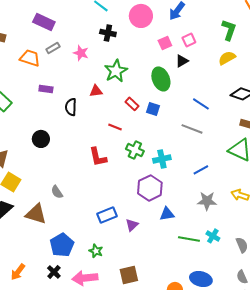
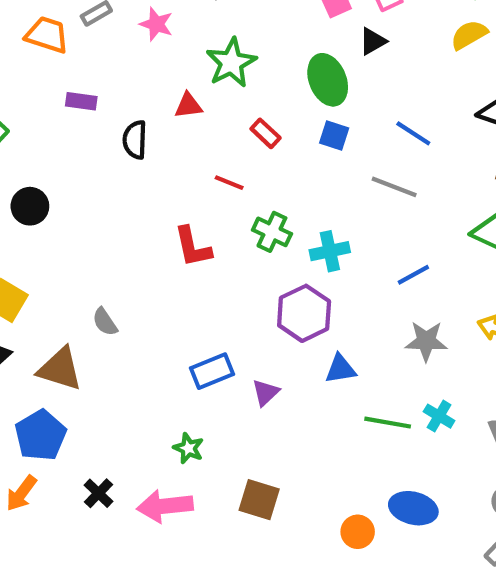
blue square: (153, 109) -> (334, 135), moved
black circle: (41, 139) -> (30, 206), moved
blue pentagon: (62, 245) -> (41, 435), moved
brown square: (129, 275) -> (259, 500), turned 30

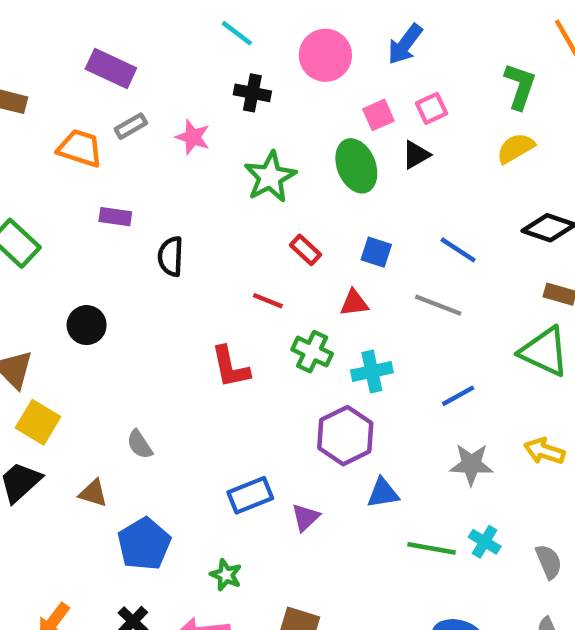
green ellipse: (328, 80) -> (356, 166), moved
red triangle: (188, 106) -> (354, 303), moved
black circle: (30, 206) -> (87, 325), moved
brown triangle: (60, 369) -> (93, 493), size x0.6
blue pentagon: (41, 435) -> (144, 544), moved

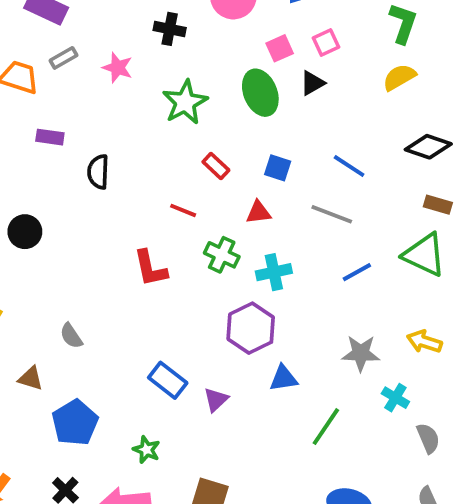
blue line: (458, 396) -> (357, 272), moved
blue rectangle: (250, 495) -> (168, 380), turned 60
cyan cross: (485, 542) -> (395, 398), moved
green line: (432, 548) -> (326, 427), turned -66

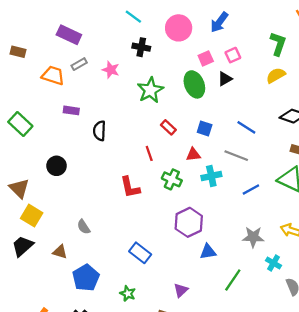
red line: (183, 210) -> (149, 153), turned 49
cyan cross: (274, 272) -> (211, 176), moved
purple triangle: (216, 400) -> (181, 290), moved

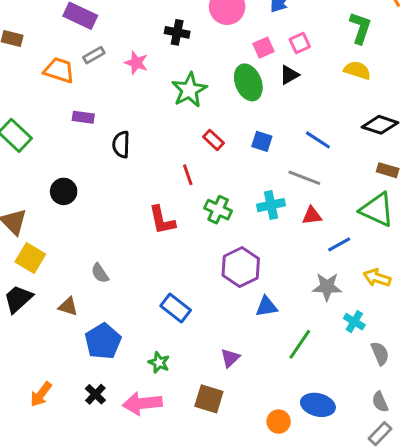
yellow semicircle: (276, 75) -> (357, 70), turned 48
red triangle: (193, 155) -> (312, 216), moved
blue line: (251, 190) -> (339, 244), moved

